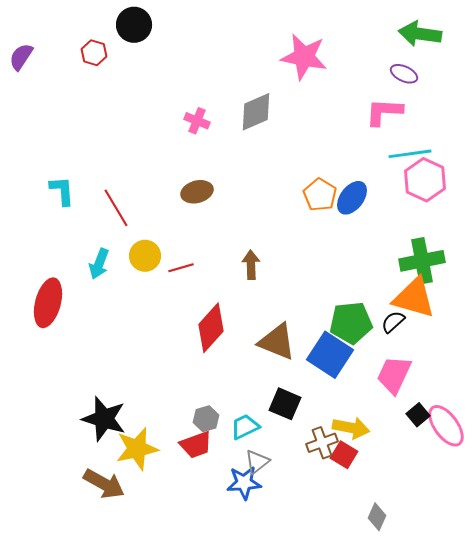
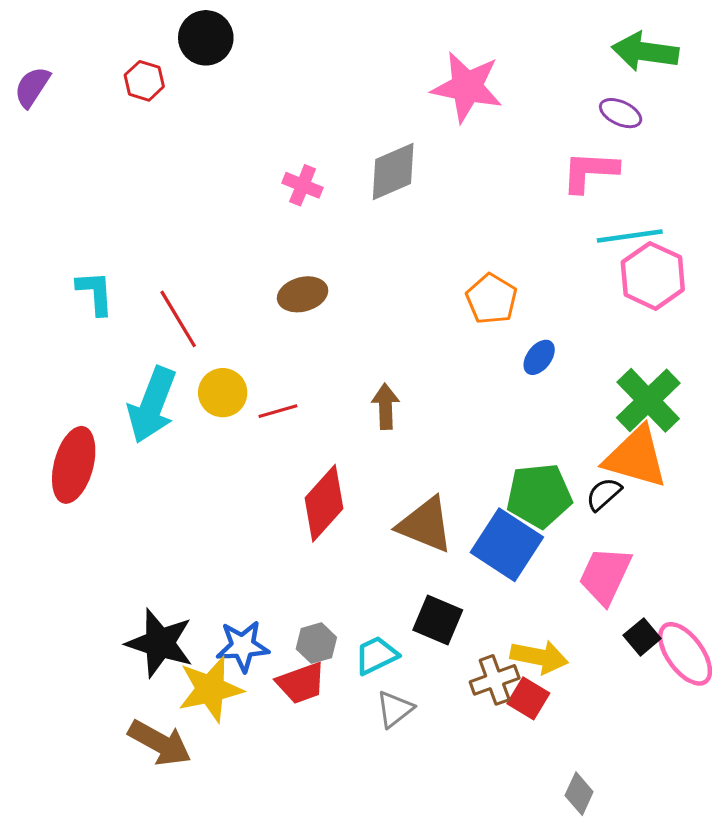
blue ellipse: (352, 198) -> (539, 357), moved, size x0.7
green cross: (422, 261) -> (648, 400), turned -33
cyan arrow: (99, 264) -> (152, 405), size x1.6
blue star: (244, 483) -> (243, 646), moved

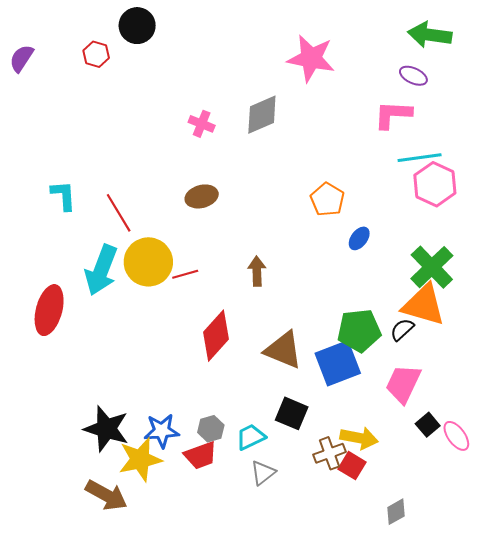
yellow circle: (223, 393) -> (148, 262), size x1.5
blue square: (507, 545) -> (338, 363), turned 36
pink ellipse: (685, 654) -> (456, 436), size x0.7
gray diamond: (579, 794) -> (396, 512), moved, turned 36

